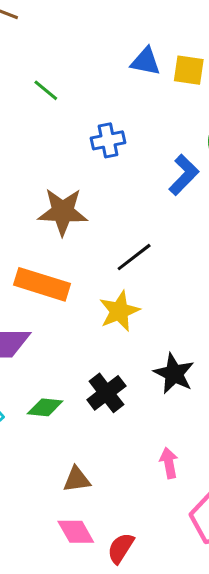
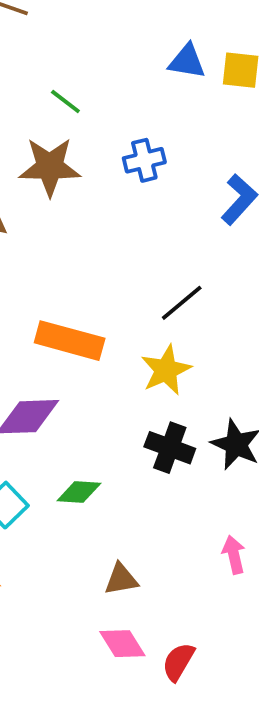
brown star: (63, 212) -> (50, 167), moved
black cross: (106, 393) -> (170, 448), moved, turned -30

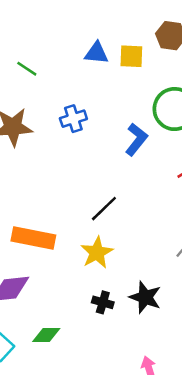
green line: (65, 101) -> (27, 69), moved
black cross: (170, 448) -> (103, 302), size x0.7

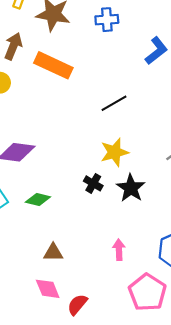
orange rectangle: (33, 238) -> (53, 65), moved
yellow star: (97, 253) -> (115, 152), moved

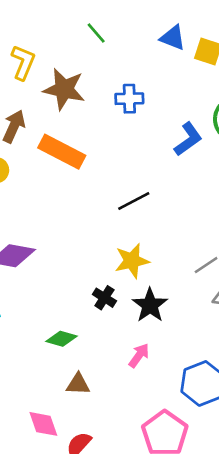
green diamond: (38, 199) -> (62, 339), moved
pink arrow: (119, 250) -> (139, 356), moved, turned 36
brown triangle: (53, 253) -> (78, 384), moved

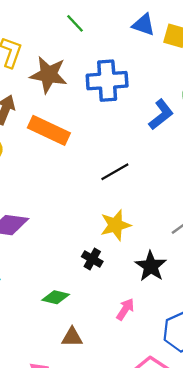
blue cross: (129, 99) -> (107, 81), size x1.6
black star: (150, 305) -> (151, 266), moved

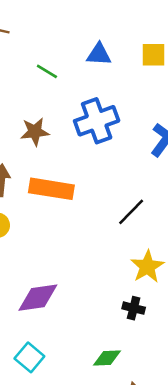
blue triangle: (144, 25) -> (99, 54), moved
brown star: (49, 75) -> (35, 132), size x0.7

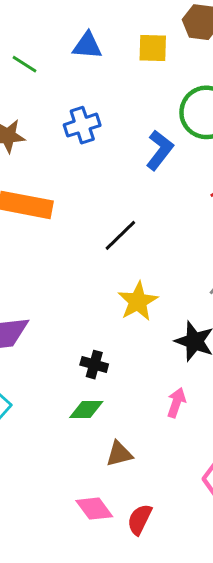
blue cross: (97, 121) -> (82, 125), size x0.7
black cross: (134, 308) -> (94, 365), moved

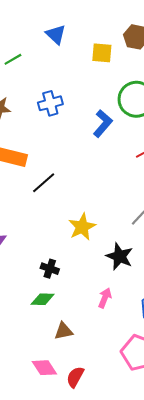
blue triangle: (87, 46) -> (56, 34), moved, turned 35
green line: (24, 64) -> (13, 59), turned -66
black line: (120, 235) -> (44, 183), moved

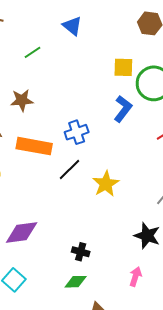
yellow square: (102, 53) -> (123, 67), moved
blue cross: (50, 103) -> (77, 132), moved
yellow star: (82, 227) -> (106, 184), moved

